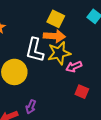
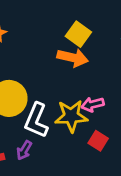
white L-shape: (35, 50) -> (36, 120), moved
yellow star: (59, 53) -> (71, 116), moved

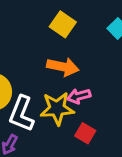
orange arrow: (73, 58) -> (63, 67), moved

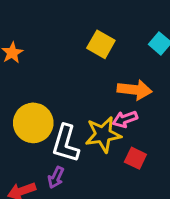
orange arrow: (63, 67) -> (135, 90), moved

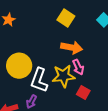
orange arrow: (135, 90) -> (72, 48), moved
pink arrow: (125, 119) -> (78, 67), turned -98

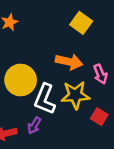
orange arrow: (72, 48) -> (69, 62), moved
pink arrow: (78, 67) -> (100, 74), moved

